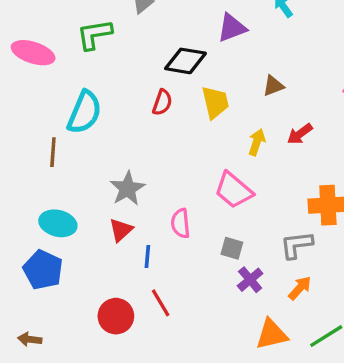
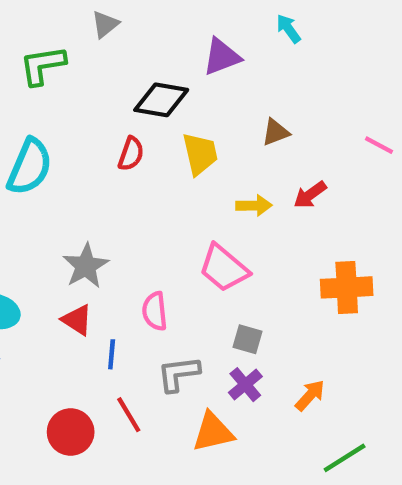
yellow arrow: (257, 142) -> (254, 206), turned 70
red triangle: (121, 230) -> (77, 320), turned -45
gray L-shape: (296, 245) -> (178, 374), moved
gray square: (232, 248) -> (247, 339), moved
orange triangle: (272, 334) -> (213, 432), moved

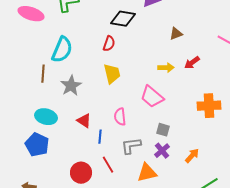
yellow trapezoid: (200, 154) -> (112, 74), moved
gray star: (86, 266) -> (71, 86), moved

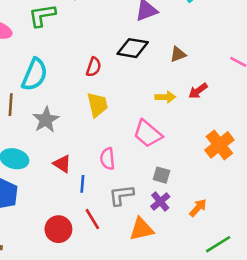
black diamond: (123, 19) -> (133, 48), moved
orange cross: (209, 106) -> (219, 145), turned -35

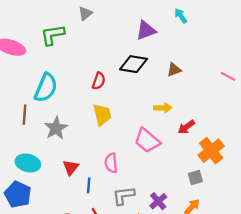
red arrow: (198, 91) -> (186, 127), moved
red triangle: (62, 164) -> (71, 167), turned 36
gray square: (162, 175) -> (195, 178), moved, turned -32

